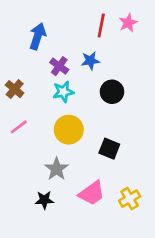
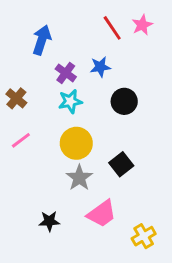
red line: (101, 25) -> (112, 28), turned -45
black square: (109, 149) -> (121, 164), turned 30
gray star: (57, 169) -> (79, 178), moved
yellow cross: (130, 199) -> (144, 236), moved

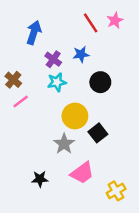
pink line: (21, 140) -> (21, 101), moved
yellow circle: (76, 143) -> (75, 116), moved

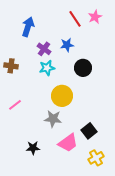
brown cross: (13, 80) -> (11, 66), turned -32
pink line: (21, 101) -> (15, 105), moved
black square: (98, 133) -> (89, 131), moved
gray star: (64, 144) -> (53, 119), turned -30

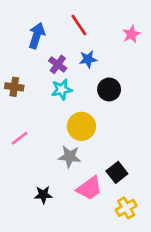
pink star: (95, 17) -> (131, 34), moved
red line: (75, 19) -> (79, 25), moved

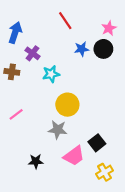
blue arrow: (37, 36) -> (15, 33), moved
blue star: (88, 59) -> (82, 49), moved
purple cross: (58, 64) -> (33, 53), moved
black circle: (109, 89) -> (103, 49), moved

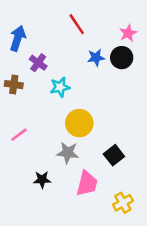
black square: (97, 143) -> (114, 155), moved
pink trapezoid: (74, 156) -> (87, 183), turned -40
black star: (36, 161) -> (42, 180), moved

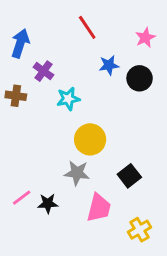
black circle: (122, 58) -> (140, 78), moved
pink line: (19, 135) -> (22, 198), moved

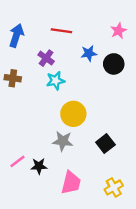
red line: (87, 27) -> (61, 31), moved, turned -48
purple cross: (43, 71) -> (46, 58), moved
pink trapezoid: (99, 208) -> (71, 183), moved

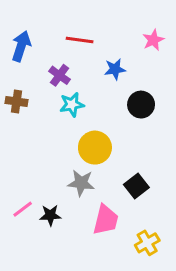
black circle: (114, 64) -> (141, 105), moved
pink trapezoid: (71, 183) -> (106, 220), moved

